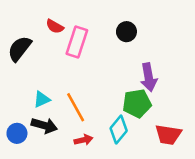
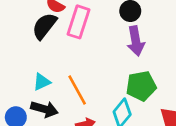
black semicircle: (20, 49) -> (44, 26), moved
purple arrow: (149, 77) -> (136, 41), moved

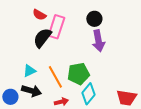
black semicircle: (44, 26) -> (42, 38), moved
green pentagon: (141, 86) -> (78, 74), moved

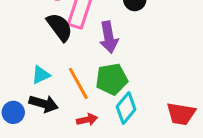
black semicircle: (42, 38) -> (60, 27), turned 105
purple arrow: (98, 41) -> (109, 37), moved

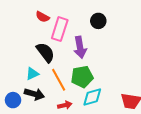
black semicircle: (60, 27) -> (45, 52), moved
cyan diamond: (126, 108) -> (92, 97), turned 35

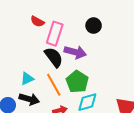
purple arrow: (80, 47) -> (75, 52), turned -65
black semicircle: (45, 52) -> (54, 57), moved
green pentagon: (82, 77) -> (77, 82), turned -30

